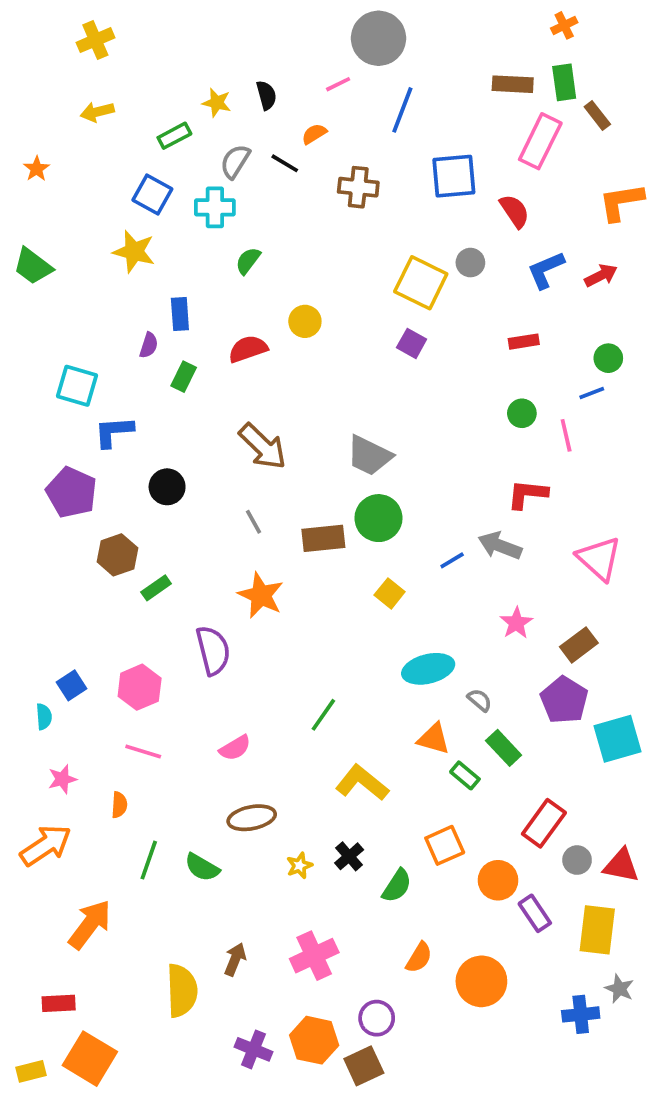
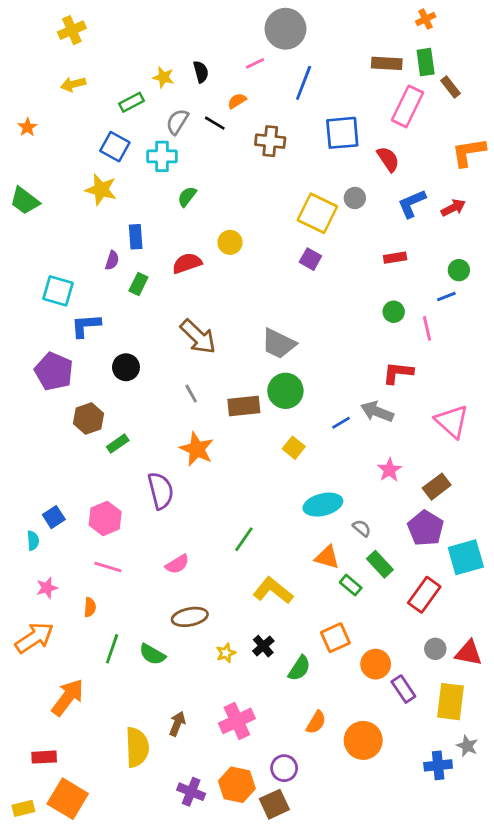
red rectangle: (544, 823) -> (424, 595), moved

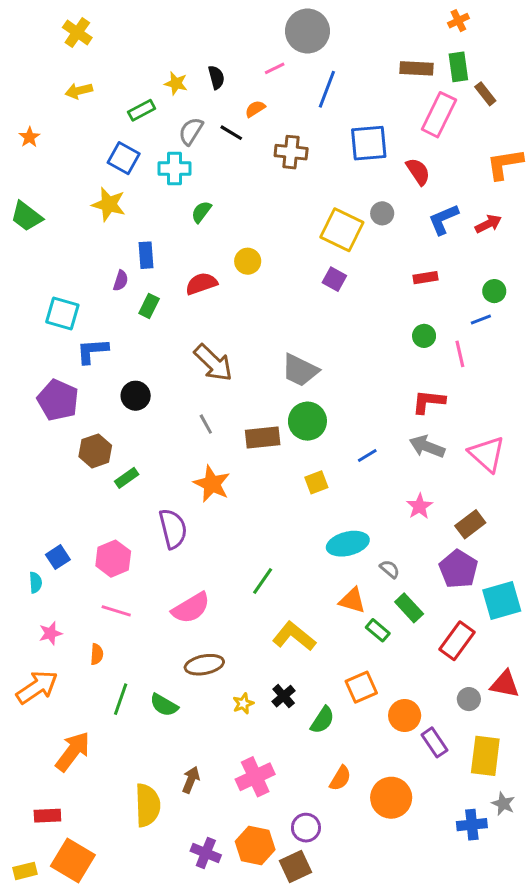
yellow cross: (72, 30) -> (77, 33), turned -32
gray arrow: (377, 412) -> (427, 446), moved
yellow square: (294, 448) -> (316, 482), turned 30
pink semicircle: (177, 564) -> (191, 608), size x1.5
red triangle: (469, 653) -> (505, 684), moved

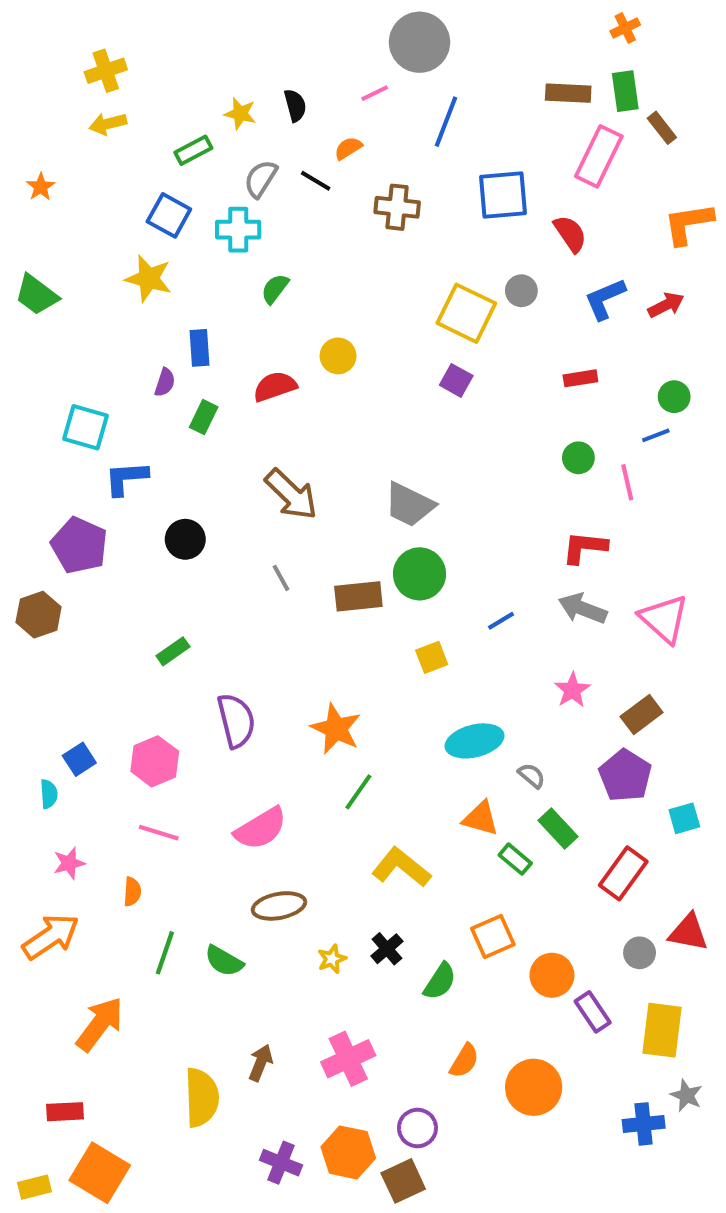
yellow cross: (77, 33) -> (106, 71), moved, turned 36
brown hexagon: (95, 451) -> (39, 615), moved
orange star: (212, 484) -> (336, 729), moved
cyan square: (502, 600) -> (684, 818), size x0.6

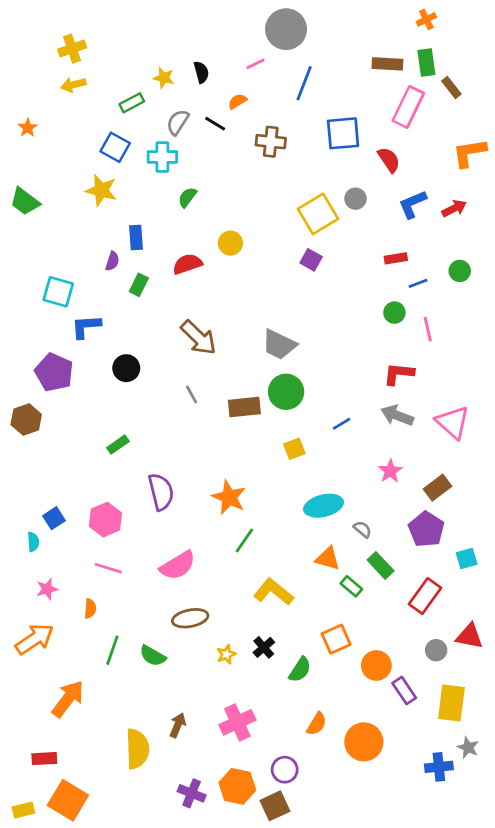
yellow square: (466, 313) -> (318, 214), turned 33
blue line: (656, 435) -> (418, 283), moved

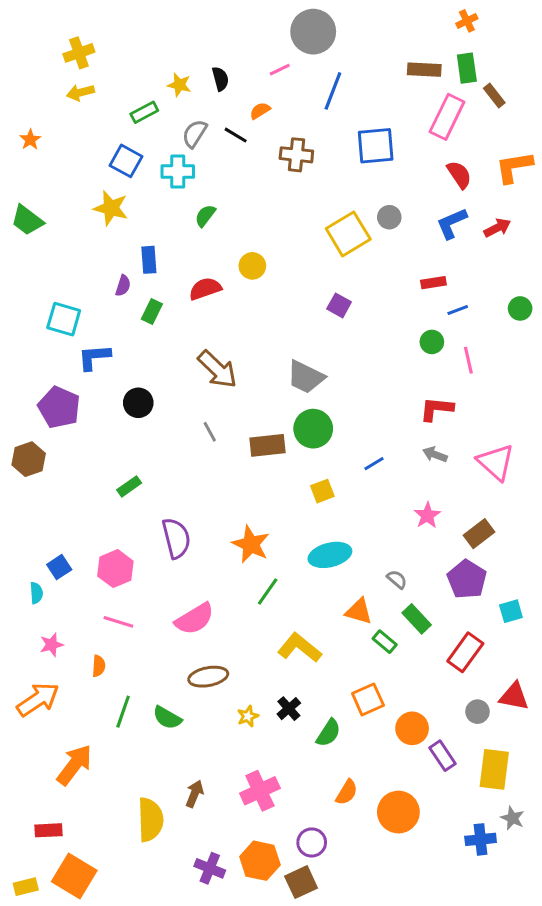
red semicircle: (389, 160) -> (459, 175), moved
purple square: (311, 260) -> (339, 305), moved
green circle: (460, 271) -> (520, 308), moved
gray arrow: (397, 415) -> (435, 455), size x0.7
cyan ellipse: (324, 506) -> (330, 555), moved

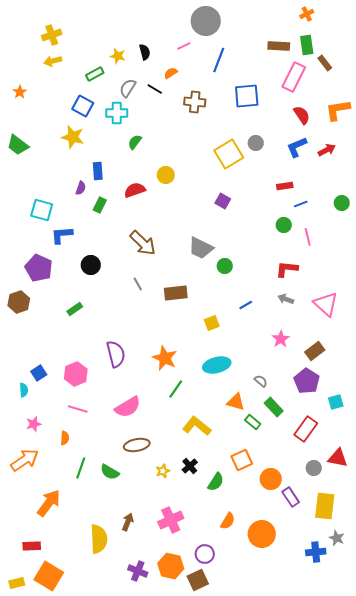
green circle: (313, 429) -> (225, 266), moved, size x0.6
green rectangle: (129, 486) -> (75, 309), moved

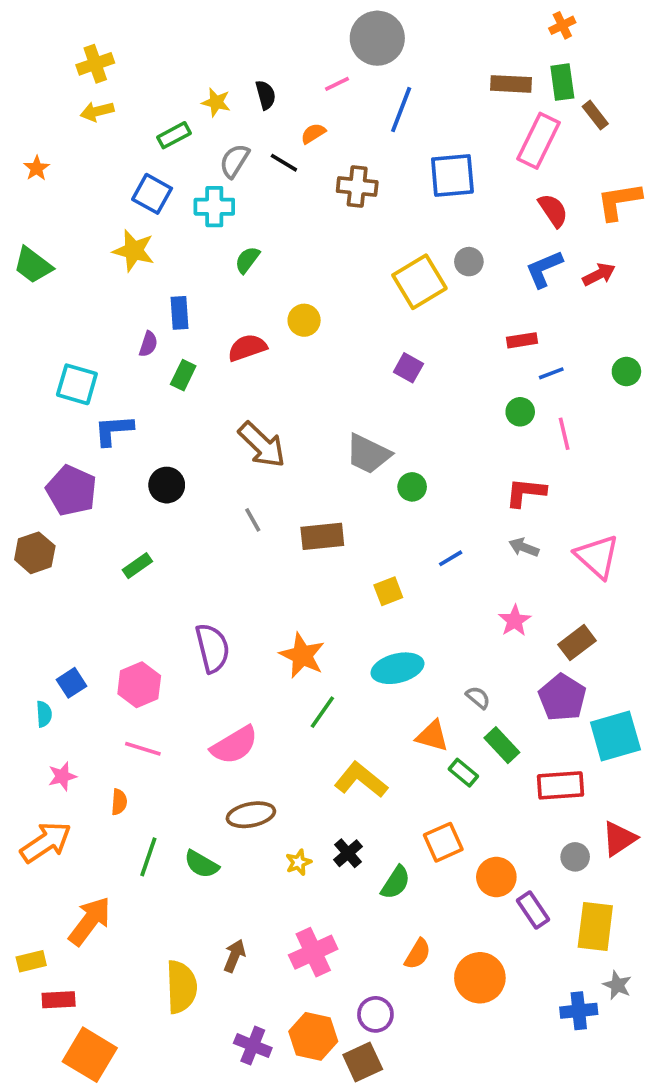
cyan square: (336, 402) -> (615, 736), size x1.8
red rectangle: (306, 429) -> (560, 785), turned 50
red triangle: (338, 458) -> (619, 839), turned -45
yellow rectangle: (17, 583) -> (31, 961), moved

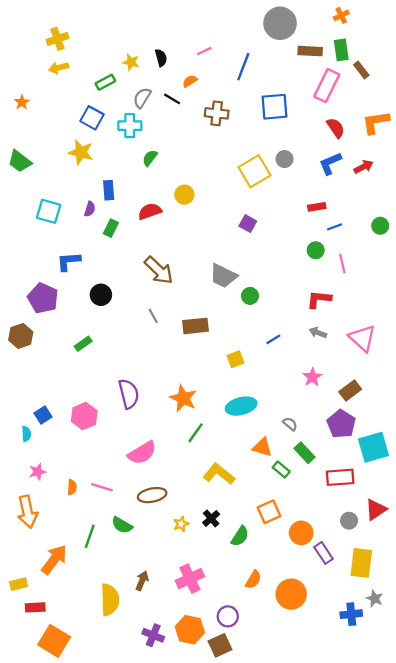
gray circle: (377, 38) -> (280, 23), moved
cyan square: (77, 384) -> (49, 211), moved
pink line: (143, 749) -> (102, 487), moved
orange arrow: (46, 842) -> (27, 512), turned 112
green line: (148, 857) -> (90, 536), moved

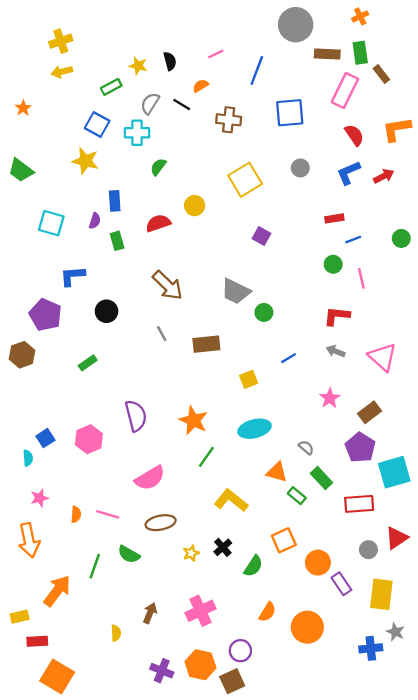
yellow square: (254, 171) -> (245, 180), moved
green rectangle: (111, 228) -> (117, 241), turned -42
yellow semicircle: (110, 600) -> (116, 633), size x0.5

